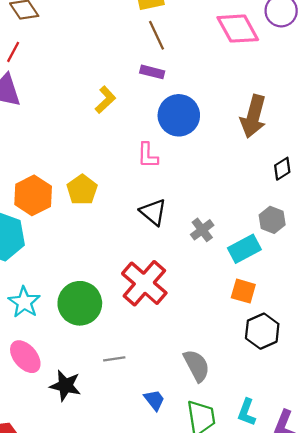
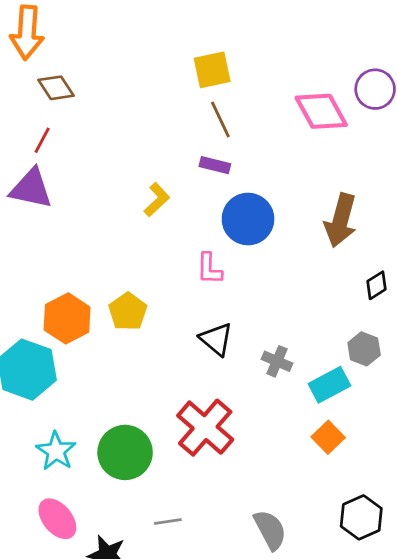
gray cross: (202, 230) -> (277, 361), turned -30
orange square: (243, 291) -> (328, 437), turned 30
black hexagon: (262, 331) -> (361, 517), moved

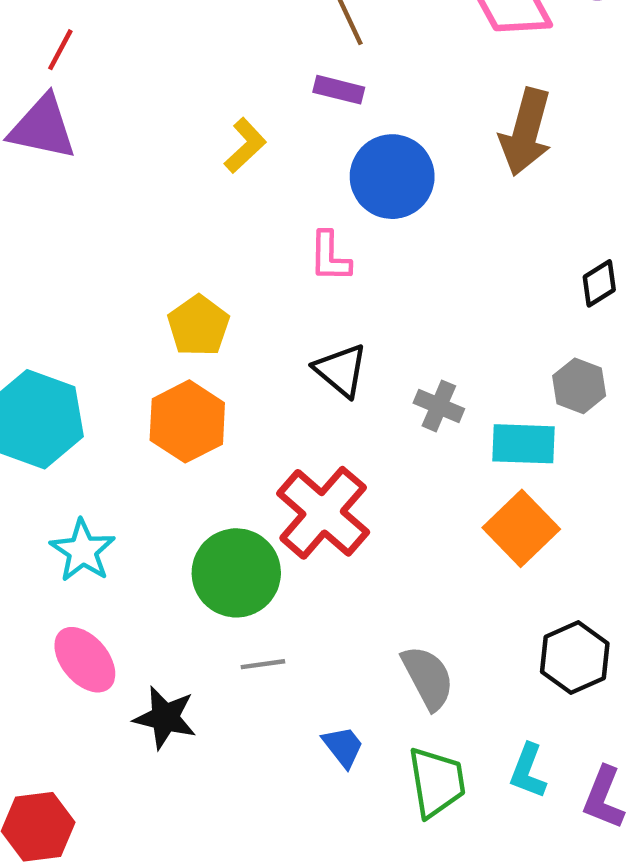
brown arrow: (341, 220) -> (526, 132), moved
orange hexagon: (67, 318) -> (187, 421), moved
cyan rectangle: (329, 385) -> (523, 444), turned 30
orange square: (328, 437) -> (521, 528), size x1.4
green circle: (125, 452) -> (236, 573), moved

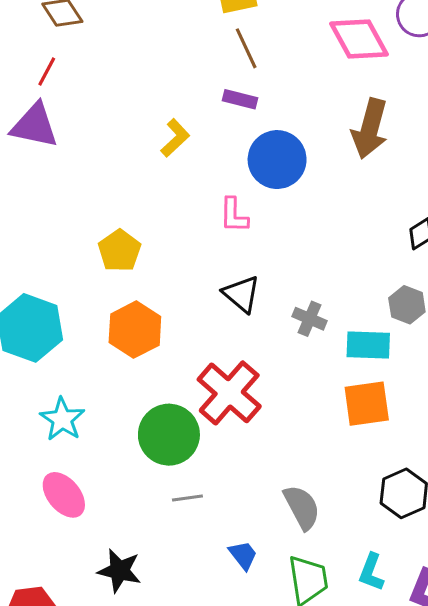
yellow pentagon: (198, 326) -> (119, 251), moved
orange square: (521, 528) -> (367, 404), turned 36
black star: (165, 718) -> (119, 571), moved

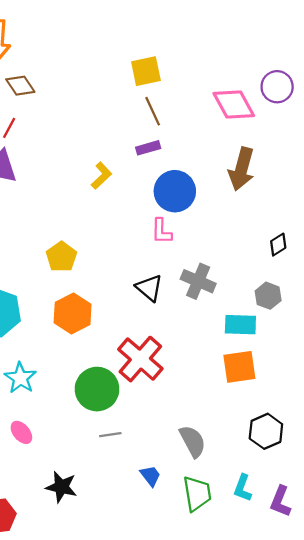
purple rectangle: (240, 99) -> (148, 148), turned -30
pink L-shape: (234, 215) -> (161, 231), moved
gray cross: (310, 319) -> (198, 281), moved, size x1.4
pink ellipse: (64, 495) -> (21, 432), size x0.7

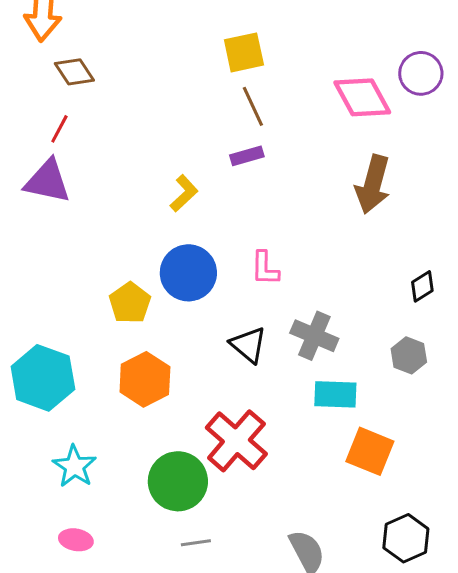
blue circle: (175, 191) -> (188, 273), moved
cyan rectangle: (240, 325) -> (335, 394), moved
orange square: (239, 367) -> (370, 451), turned 30
pink ellipse: (21, 432) -> (76, 540), turned -40

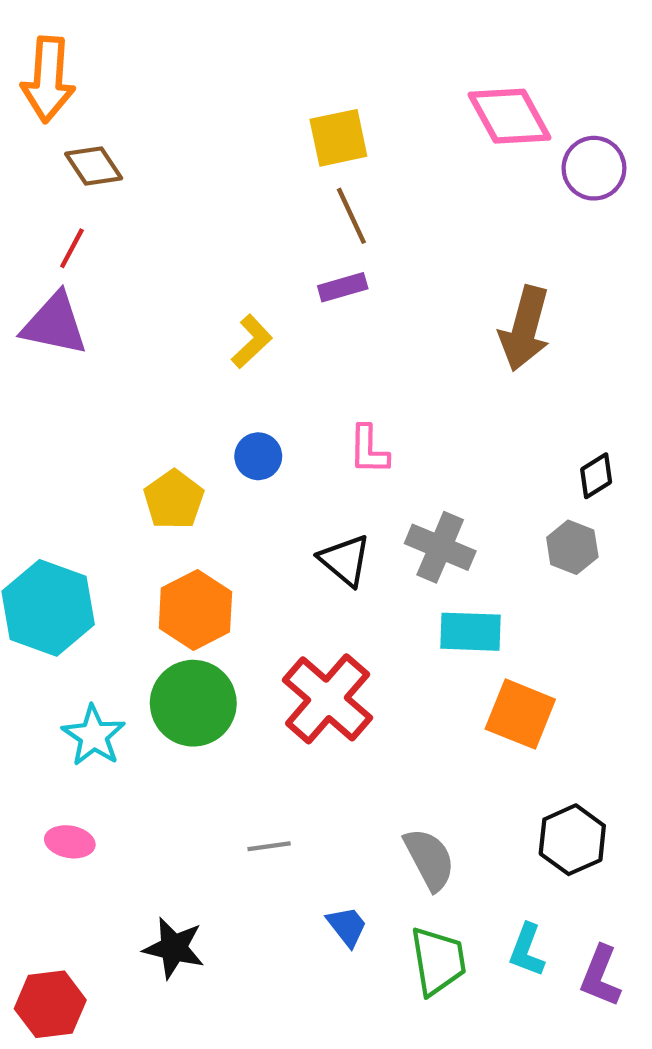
pink diamond: (362, 97) -> (510, 116), moved
blue circle: (188, 273) -> (258, 456), size x0.6
gray hexagon: (409, 355) -> (572, 547), moved
green circle: (178, 481) -> (193, 703), moved
pink ellipse: (76, 540) -> (70, 842), moved

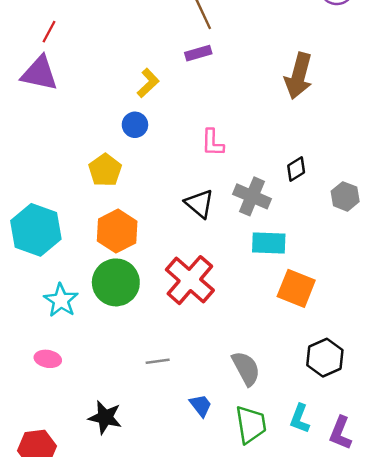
blue circle: (258, 456) -> (135, 125), moved
black diamond: (596, 476) -> (296, 169), moved
gray hexagon: (572, 547) -> (345, 196), moved

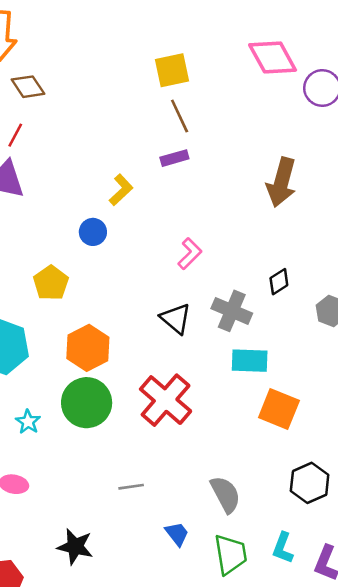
blue circle: (135, 125) -> (93, 232), moved
pink L-shape: (213, 143) -> (190, 254), turned -136
yellow pentagon: (105, 170) -> (51, 283), moved
cyan star: (61, 300) -> (28, 422), size x0.7

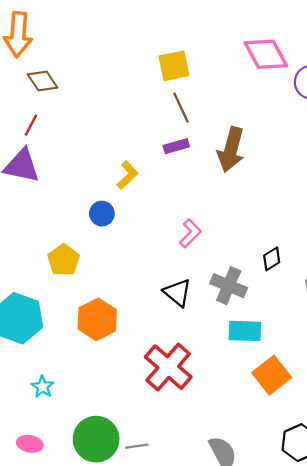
brown arrow: (281, 182) -> (231, 150), moved
green circle: (87, 403) -> (96, 439), moved
orange square: (279, 409) -> (272, 375), turned 30

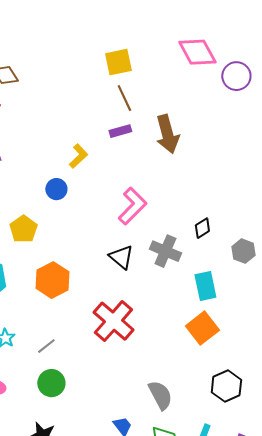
brown arrow: (231, 150) -> (167, 134), turned -30
pink L-shape: (190, 233) -> (132, 206), size x1.5
cyan rectangle: (245, 331) -> (205, 286), moved, turned 76
green circle: (96, 439) -> (51, 383), size x0.7
gray line: (137, 446) -> (46, 346), moved, turned -30

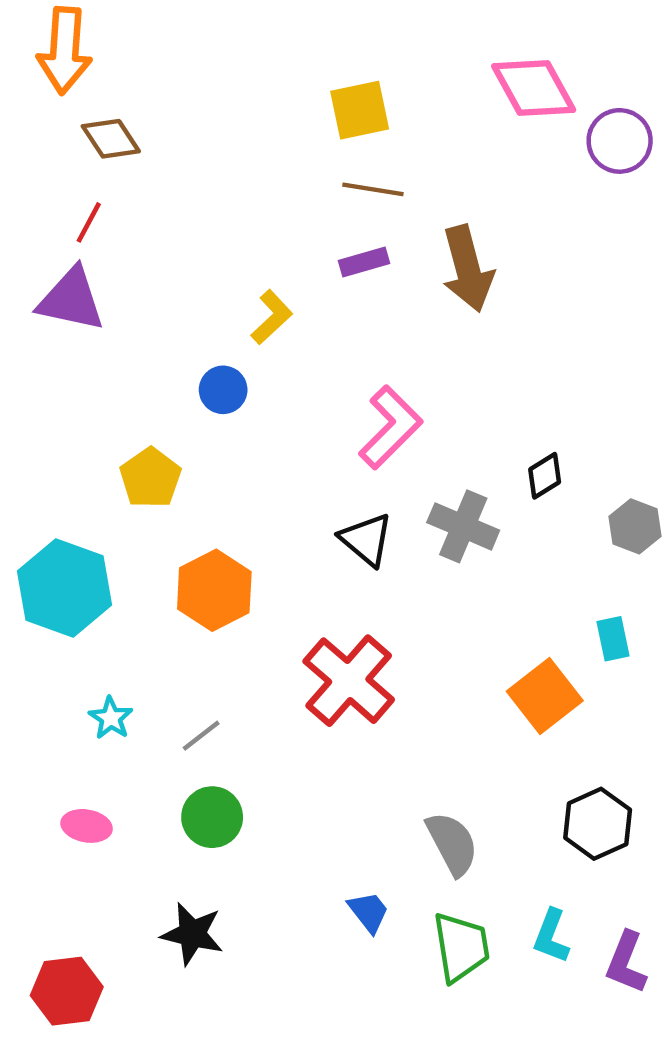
brown line: (124, 98) -> (373, 189), turned -56
cyan rectangle: (205, 286) -> (613, 639), moved, size x0.7

